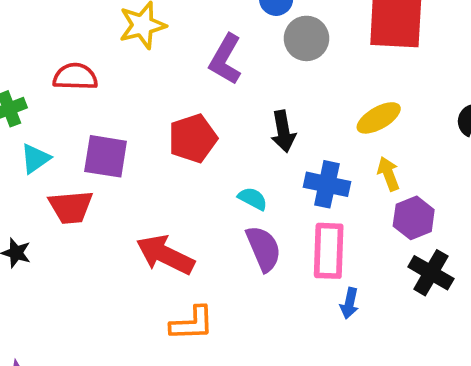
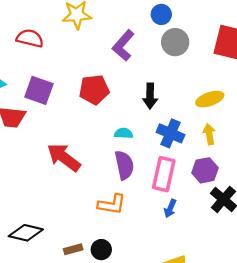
cyan semicircle: (253, 199) -> (124, 133), turned -36
purple hexagon: (414, 218) -> (205, 170), moved
orange L-shape: (192, 323) -> (112, 204), moved

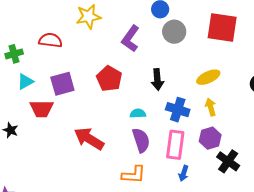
purple square: (39, 90) -> (62, 84), turned -30
red pentagon: (94, 90) -> (109, 79), turned -30

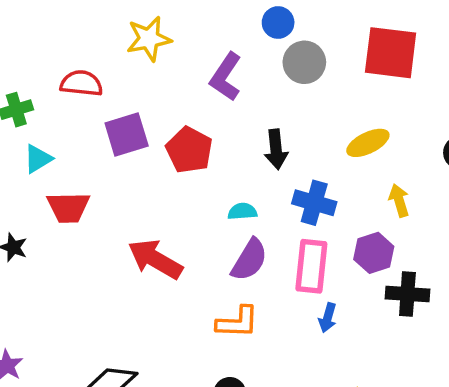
purple square: (62, 84) -> (127, 134), moved
yellow arrow: (211, 107) -> (399, 200), moved
purple semicircle: (141, 140) -> (249, 260), turned 50
black cross: (228, 161) -> (407, 294), turned -30

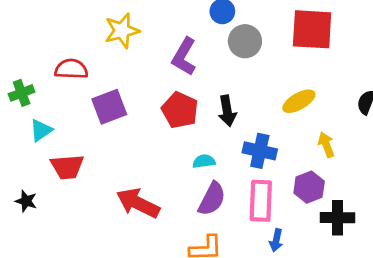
red pentagon: (189, 150) -> (180, 110), moved

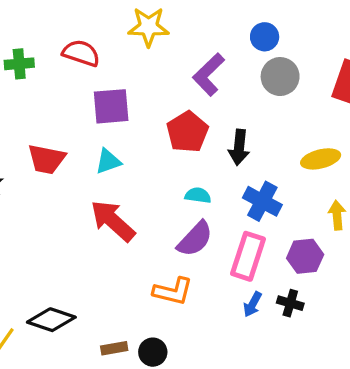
cyan triangle: (41, 130) -> (108, 161), moved
black cross: (338, 218) -> (290, 303), moved, size x0.7

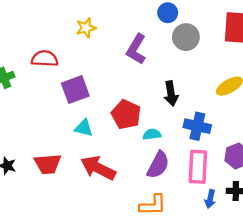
yellow star: (148, 27) -> (86, 28), size x0.7
red pentagon: (187, 132) -> (126, 114), moved
red trapezoid: (46, 159) -> (48, 164), moved
cyan triangle: (108, 161) -> (84, 128), turned 48

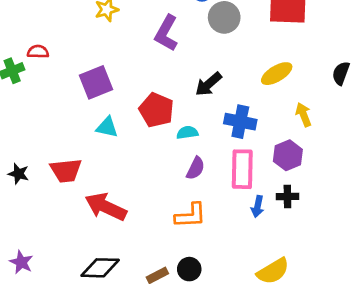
red semicircle: (45, 59) -> (38, 52), moved, size x0.7
black arrow: (171, 94) -> (208, 84), turned 60
purple semicircle: (158, 165) -> (196, 168), size x0.7
red arrow: (98, 168) -> (106, 207), moved

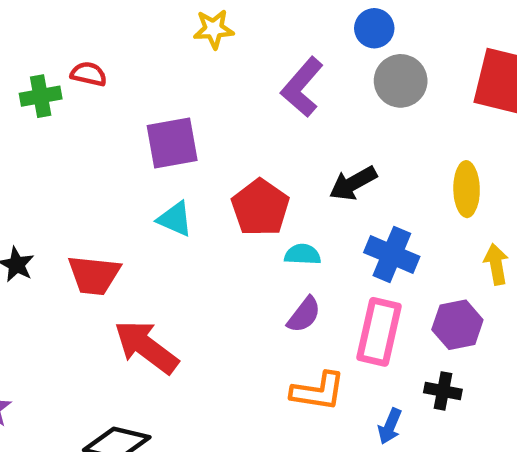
yellow ellipse: (277, 74) -> (467, 189), turned -72
blue arrow: (258, 207) -> (390, 426), moved
orange L-shape: (191, 216) -> (318, 391), moved

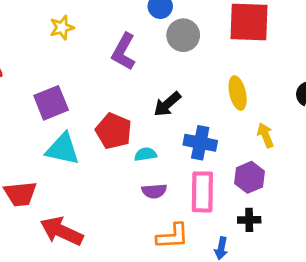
cyan triangle: (175, 219) -> (63, 149), size x1.5
purple semicircle: (304, 315) -> (154, 191), turned 60

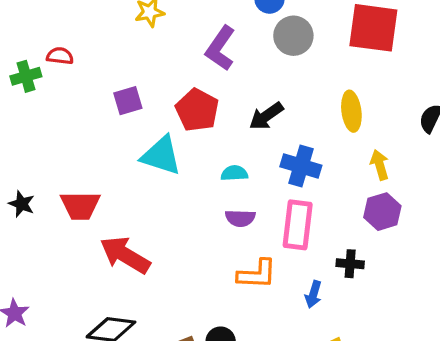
purple square: (51, 103) -> (128, 101), size x0.7
red pentagon: (114, 131) -> (197, 110), moved
cyan triangle: (63, 149) -> (161, 156), moved
purple hexagon: (250, 177) -> (382, 212), moved

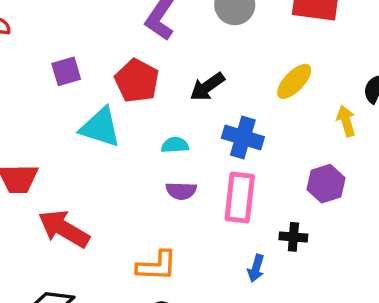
yellow ellipse: (351, 111) -> (294, 81), turned 51
yellow arrow: (380, 165) -> (346, 121), moved
orange L-shape: (257, 274) -> (157, 266), moved

